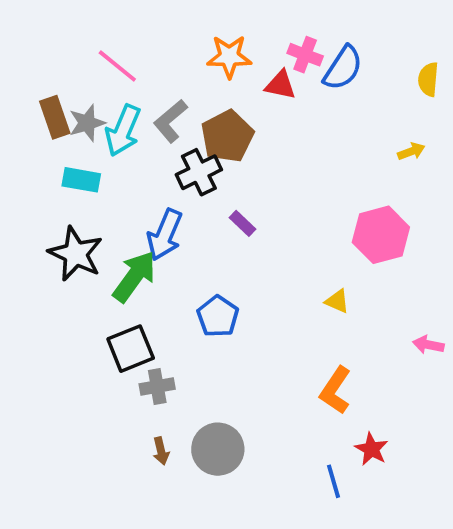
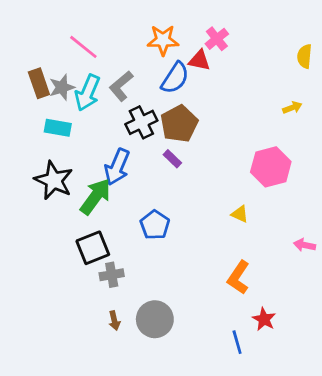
pink cross: (305, 55) -> (217, 39), turned 30
blue semicircle: (343, 68) -> (175, 78), moved
brown pentagon: (227, 136) -> (179, 124), moved

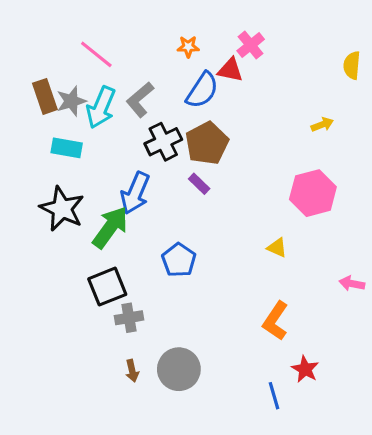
orange star: (163, 40) -> (188, 47), size x0.6
yellow arrow: (292, 108) -> (322, 125), moved

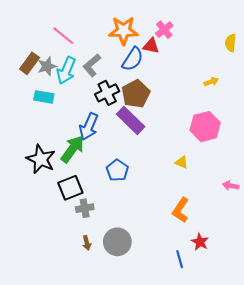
orange star: (188, 47) -> (123, 31), size x2.0
brown rectangle: (45, 96) -> (30, 63), turned 55
purple rectangle: (199, 184) -> (131, 120), size x2.0
black star: (62, 209) -> (41, 159), moved

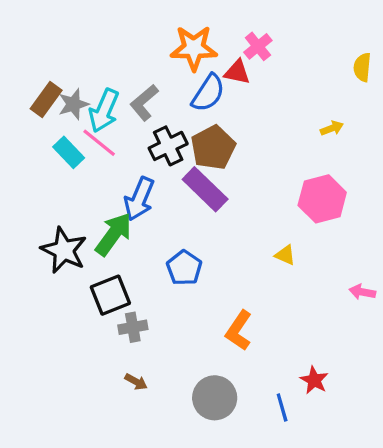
pink line: (63, 36) -> (99, 143), moved
cyan rectangle: (44, 97) -> (69, 152), turned 36
orange L-shape: (181, 210) -> (239, 330), moved
gray circle: (117, 242) -> (215, 398), moved
brown arrow: (87, 243) -> (136, 382), turned -48

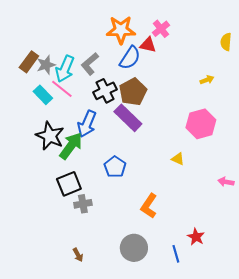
black star: (64, 250) -> (50, 136), moved
brown arrow: (136, 382) -> (78, 255), moved, turned 32

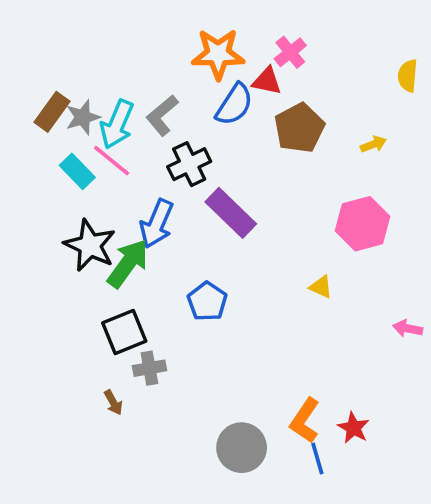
brown pentagon: (133, 92) -> (299, 128), moved
orange L-shape: (149, 206) -> (305, 421), moved
brown arrow: (78, 255) -> (113, 402), moved

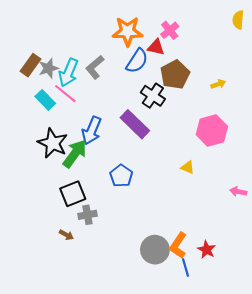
yellow semicircle: (408, 76) -> (238, 20), moved
black cross: (189, 164) -> (153, 96), moved, turned -30
brown arrow: (113, 402) -> (66, 235), turned -32
gray circle: (242, 448) -> (155, 250), moved

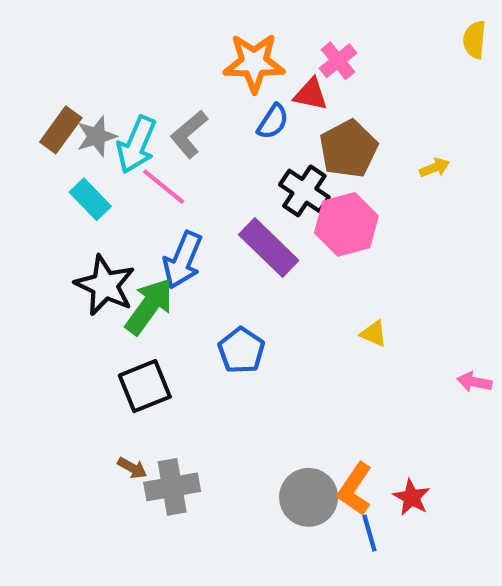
blue semicircle: (137, 61) -> (273, 122), size x0.7
pink line: (65, 94) -> (164, 187), moved
pink hexagon: (212, 130) -> (346, 224), moved
gray cross: (87, 215) -> (172, 487), moved, size x1.4

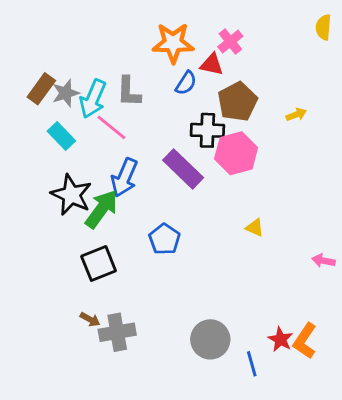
gray L-shape: (189, 134) -> (129, 92), turned -48
black cross: (304, 191) -> (207, 130), turned -32
orange L-shape: (355, 489) -> (305, 341), moved

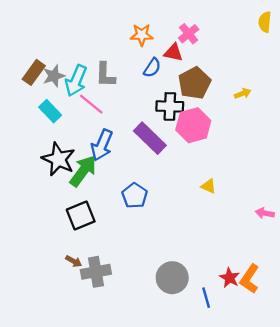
orange star: (173, 43) -> (142, 35), size x0.7

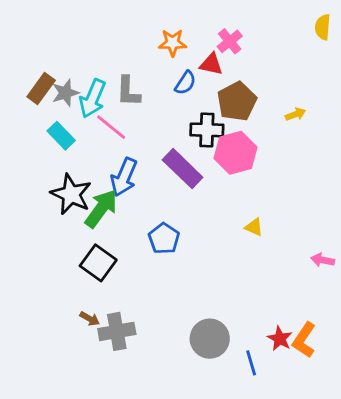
black square: (81, 216) -> (98, 263), turned -32

